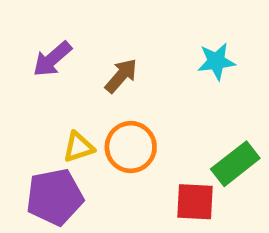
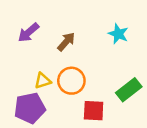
cyan star: (216, 61) -> (118, 34), turned 30
red square: (195, 202) -> (94, 111), moved

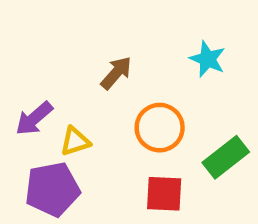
purple arrow: (28, 33) -> (34, 118), moved
orange circle: (71, 81) -> (160, 128), moved

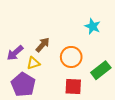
brown arrow: (116, 73) -> (43, 45), moved
purple pentagon: (52, 189) -> (23, 85), turned -30

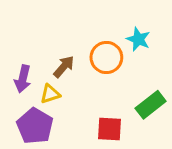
purple arrow: (15, 53) -> (23, 79), turned -36
orange circle: (71, 57) -> (106, 58), moved

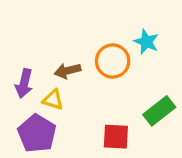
brown arrow: (64, 67) -> (68, 71), turned -145
yellow triangle: (50, 94) -> (53, 100), turned 35

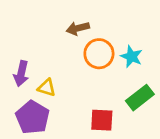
cyan star: (146, 42) -> (131, 57), moved
brown arrow: (68, 71) -> (78, 28), moved

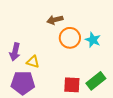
green rectangle: (140, 98) -> (96, 81), moved
purple pentagon: (33, 117) -> (23, 83), turned -30

